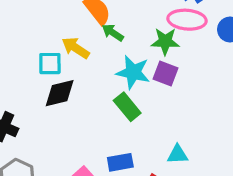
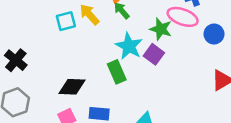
cyan square: (50, 64) -> (66, 21), turned -30
black diamond: (60, 93) -> (72, 87), moved

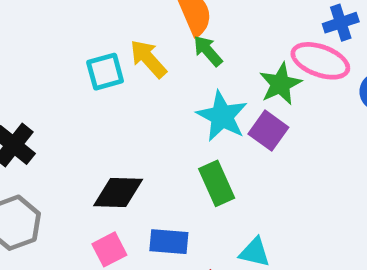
green star: (161, 29) -> (280, 84), turned 30
green rectangle: (117, 72) -> (217, 183), moved

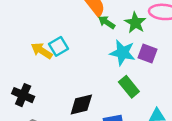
yellow arrow: (148, 59) -> (42, 51), moved
green star: (280, 84) -> (135, 23), moved

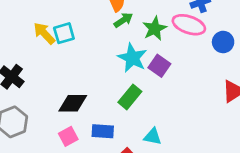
green arrow: (107, 22) -> (123, 20), turned 98
green rectangle: (129, 87) -> (130, 97), turned 65

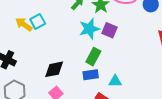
cyan star: (132, 58) -> (89, 29), turned -30
blue rectangle: (103, 131) -> (91, 75), moved

